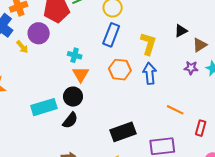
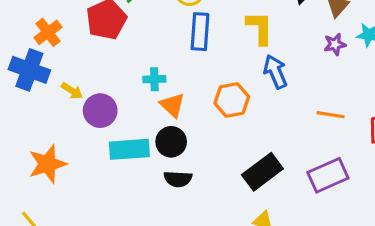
purple circle: (39, 33) -> (100, 111), moved
orange hexagon: (120, 70) -> (232, 100), moved
cyan rectangle: (44, 107) -> (129, 149), moved, turned 30
black semicircle: (70, 120) -> (178, 179), turned 72

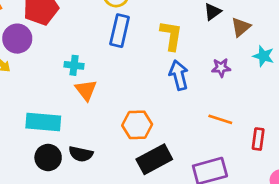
purple star: (335, 44) -> (221, 68), moved
orange hexagon: (232, 100) -> (137, 125), moved
purple circle: (100, 111) -> (17, 39), moved
black circle: (171, 142) -> (48, 158), moved

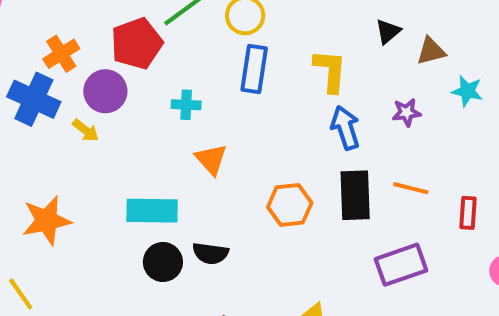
brown triangle: (241, 27) -> (431, 51), turned 30
cyan cross: (74, 65) -> (186, 105), moved
black rectangle: (154, 159) -> (355, 195), moved, turned -60

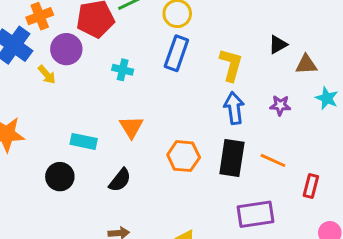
orange triangle: (211, 159) -> (131, 127), moved
cyan rectangle: (152, 211) -> (84, 141), size x0.7
black semicircle: (210, 253) -> (120, 180), turned -70
black circle: (163, 262) -> (60, 177), moved

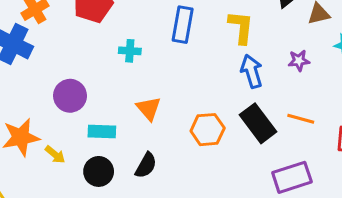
purple circle: (66, 49) -> (70, 96), moved
yellow arrow: (47, 75) -> (55, 155), moved
black rectangle: (232, 158) -> (258, 123), turned -36
black circle: (60, 177) -> (99, 171), moved

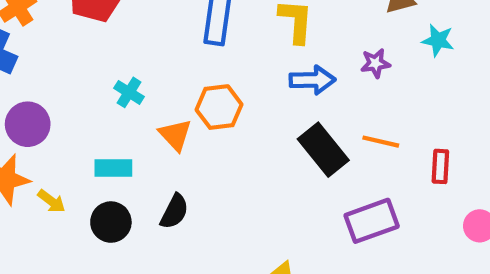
cyan cross: (130, 51) -> (129, 92), moved, turned 30
blue arrow: (252, 71) -> (312, 80), turned 108
purple circle: (70, 96) -> (28, 124), moved
orange hexagon: (208, 130) -> (219, 107), moved

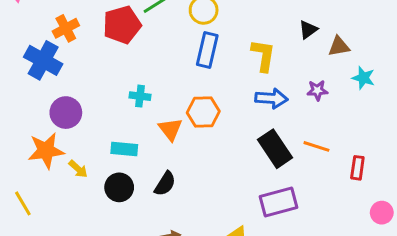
cyan cross: (129, 92) -> (140, 96), turned -30
purple rectangle: (372, 221) -> (279, 202), moved

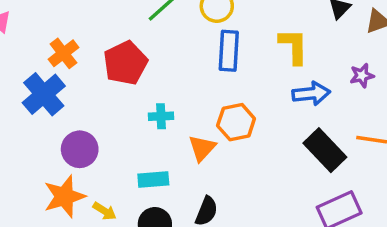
red pentagon: (122, 25) -> (125, 63), moved
blue cross: (43, 60) -> (44, 94), turned 30
orange triangle: (170, 129) -> (202, 148), turned 30

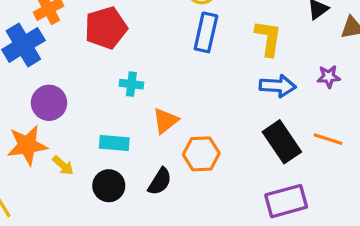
orange hexagon: (236, 122) -> (201, 154), moved

